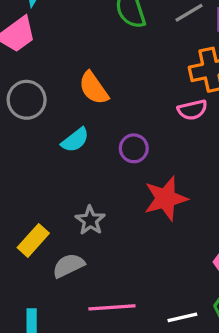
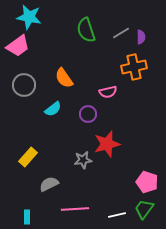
pink semicircle: (192, 110) -> (108, 92), moved
gray star: (90, 220) -> (83, 160), moved, turned 30
yellow rectangle: (33, 240) -> (28, 157), moved

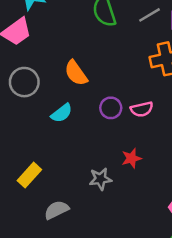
pink semicircle: (108, 92) -> (142, 109), moved
purple circle: (88, 114) -> (111, 108), moved
red star: (107, 144) -> (131, 158), size x0.6

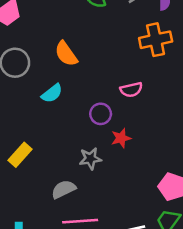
purple circle: (111, 108) -> (101, 114), moved
gray semicircle: (57, 210) -> (64, 189), moved

